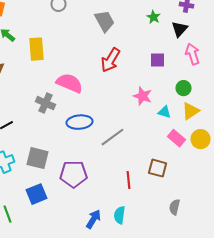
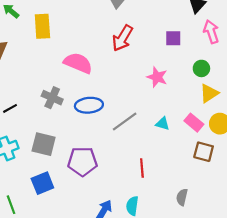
gray cross: (46, 103) -> (52, 98), moved
cyan triangle: (164, 112) -> (163, 124), moved
brown square: (158, 168) -> (204, 152), moved
gray semicircle: (174, 207) -> (182, 197), moved

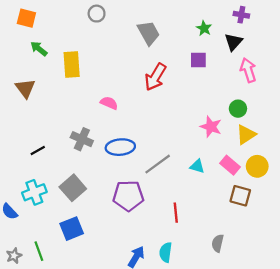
purple square: (173, 38) -> (198, 60), moved
pink semicircle: (78, 63) -> (109, 103), size x0.6
pink star: (157, 77) -> (211, 127), moved
gray square: (44, 144) -> (73, 188), turned 35
purple pentagon: (82, 161) -> (128, 196), moved

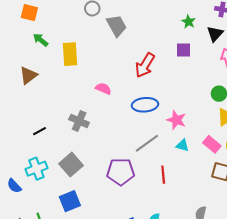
gray trapezoid: (149, 33) -> (117, 26), moved
brown triangle: (25, 88) -> (28, 75), turned 30
pink star: (211, 127) -> (176, 120), moved
blue ellipse: (120, 147) -> (145, 105), moved
red line: (176, 213) -> (163, 175), moved

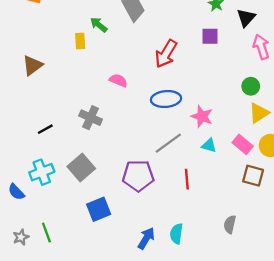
green arrow: (41, 40) -> (99, 25), moved
yellow rectangle: (70, 54) -> (80, 41), size x0.6
blue square: (70, 201) -> (99, 209), moved

